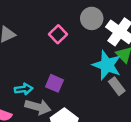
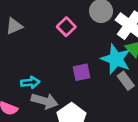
purple square: (54, 83) -> (82, 72), moved, turned -36

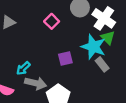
cyan arrow: (30, 82) -> (23, 68), turned 144

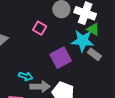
purple square: (65, 58) -> (61, 58), size x1.5
cyan arrow: (23, 68) -> (26, 76), turned -104

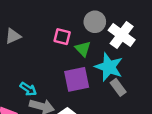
pink square: (40, 28) -> (62, 37), turned -32
green triangle: (93, 29) -> (83, 49), moved

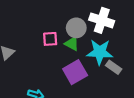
gray circle: (95, 22) -> (76, 28), moved

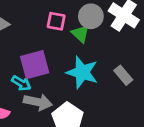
cyan star: (100, 52) -> (82, 72), moved
purple square: (75, 72) -> (35, 65), moved

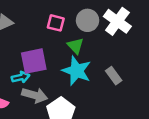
green triangle: (81, 34) -> (75, 46), moved
cyan arrow: (21, 83) -> (21, 77), turned -48

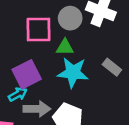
pink square: (56, 23) -> (39, 29), size x1.5
green triangle: (75, 46) -> (65, 47), turned -30

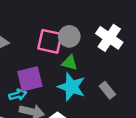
gray circle: (70, 18) -> (69, 36), moved

